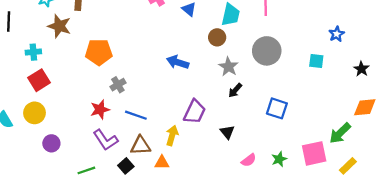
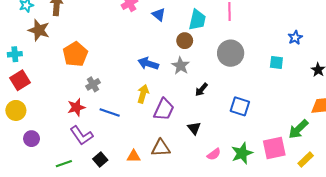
orange pentagon: (99, 52) -> (75, 54), turned -30
gray star: (228, 67) -> (181, 66), moved
yellow arrow: (172, 135) -> (143, 94), moved
brown triangle: (140, 146) -> (161, 148), moved
green star: (279, 159) -> (242, 153), size x1.5

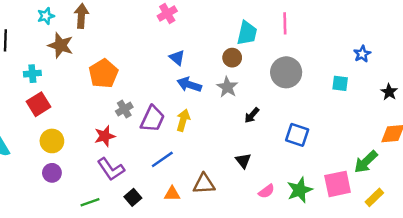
blue triangle: (159, 15) -> (177, 58), moved
purple trapezoid: (164, 109) -> (152, 119), moved
yellow circle: (16, 110) -> (52, 141), moved
blue line: (110, 113) -> (162, 159), moved, turned -54

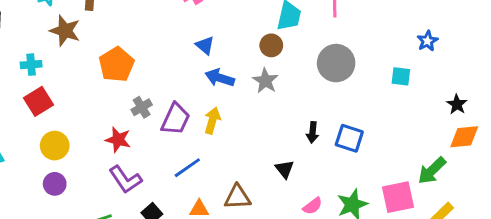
black star: (389, 92) -> (457, 104), moved
black arrow: (252, 115) -> (313, 132), moved, turned -35
red star: (105, 136) -> (118, 140), turned 30

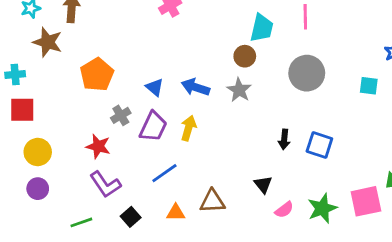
blue triangle: (205, 45) -> (155, 87), moved
red square: (38, 101) -> (22, 110), turned 32
black triangle: (285, 169) -> (263, 184), moved

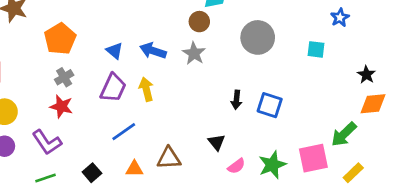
gray cross: (121, 115) -> (64, 77), moved
yellow arrow: (188, 128) -> (146, 89), turned -30
purple L-shape: (105, 184) -> (47, 142), moved

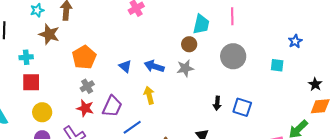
gray star: (194, 53) -> (185, 68), turned 30
purple trapezoid: (113, 88) -> (112, 106), moved

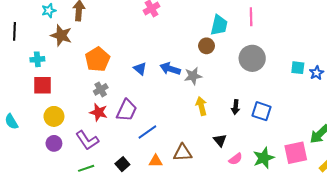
blue star: (295, 41) -> (316, 73), moved
gray star: (185, 68) -> (193, 76), moved
yellow arrow: (149, 95) -> (201, 106), moved

